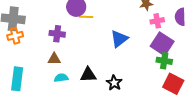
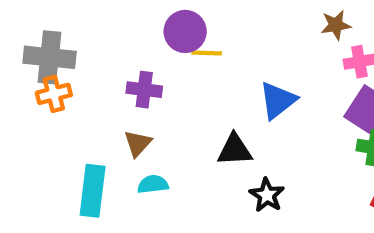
brown triangle: (54, 59) -> (138, 143), turned -48
black triangle: (88, 75) -> (235, 150), moved
cyan rectangle: (17, 79) -> (93, 191), moved

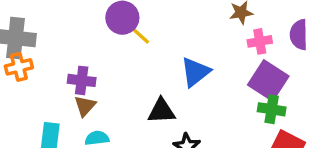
yellow line: (207, 53) -> (139, 35), turned 40
purple cross: (144, 90) -> (82, 80), moved

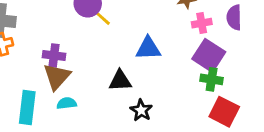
blue triangle: (195, 72) -> (148, 48), turned 36
brown triangle: (85, 106) -> (57, 77), size x1.5

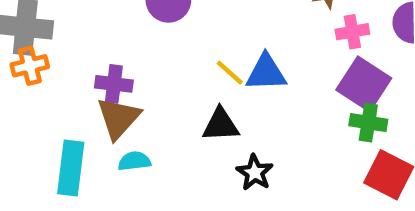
yellow line: (102, 17) -> (230, 73), moved

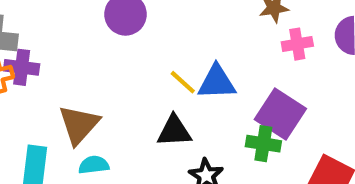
purple cross: (114, 84) -> (22, 67), moved
purple square: (364, 84) -> (280, 114), moved
green cross: (368, 123) -> (263, 144), moved

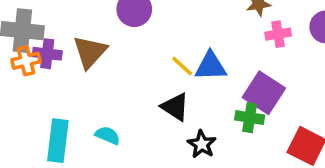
brown triangle: (79, 125) -> (90, 52), moved
black triangle: (174, 131) -> (175, 107), turned 36
cyan semicircle: (94, 165) -> (108, 135), turned 30

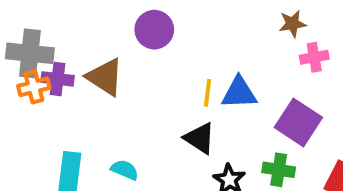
brown triangle: (90, 52) -> (105, 77), turned -39
yellow line: (182, 66) -> (208, 93), turned 55
green cross: (250, 118) -> (279, 170), moved

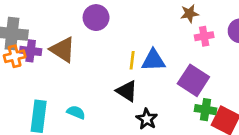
green cross: (279, 170) -> (205, 110), moved

